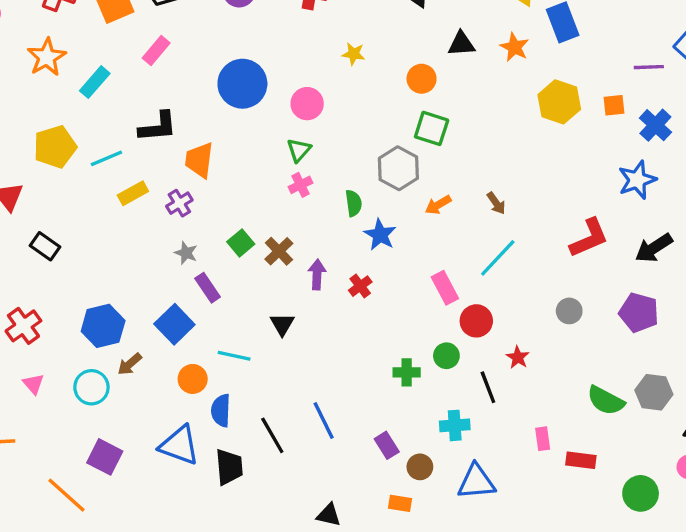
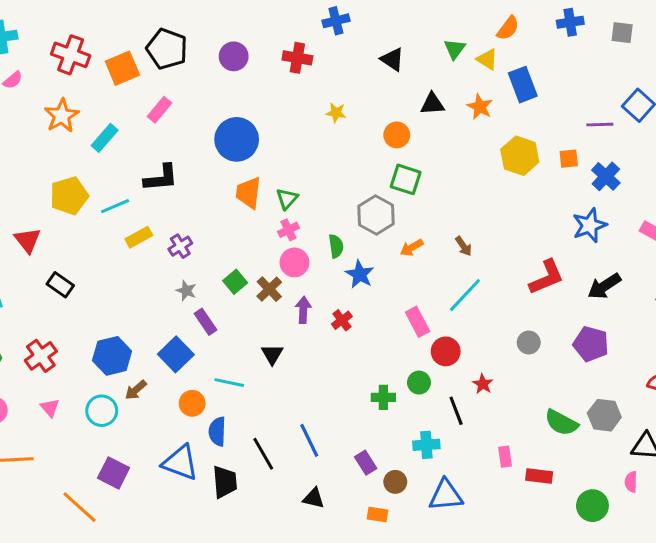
pink circle: (307, 104) -> (294, 262), moved
orange trapezoid: (199, 160) -> (248, 193), moved
black triangle: (329, 515) -> (314, 498), moved

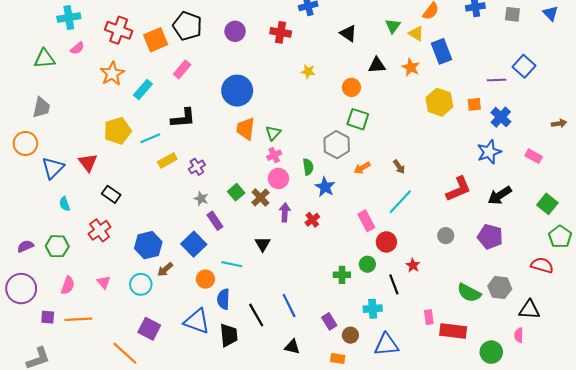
red cross: (41, 356) -> (100, 230), moved
red rectangle: (539, 476) -> (453, 331), size x1.4

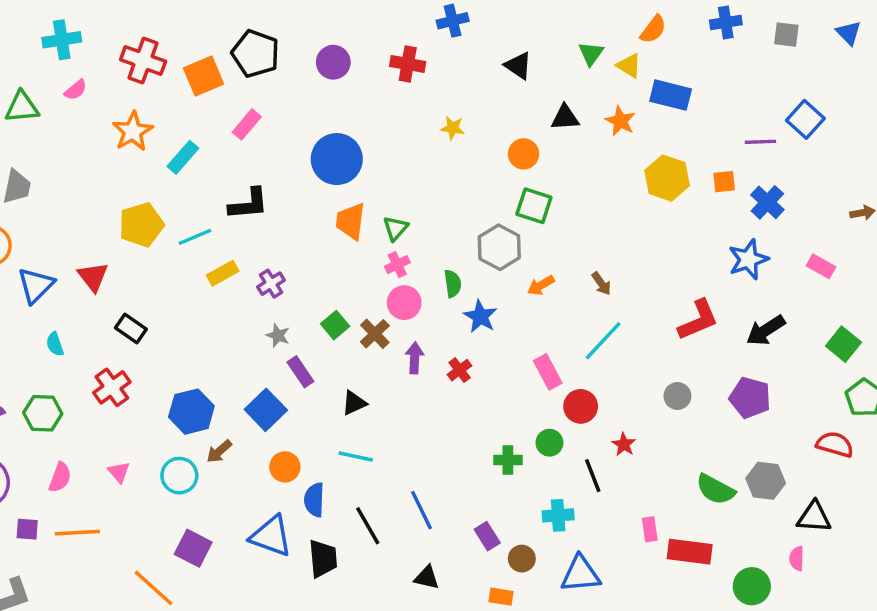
blue rectangle: (441, 51) -> (671, 95), turned -55
black triangle: (263, 244) -> (354, 403), moved, turned 35
cyan line: (232, 264) -> (356, 457), moved

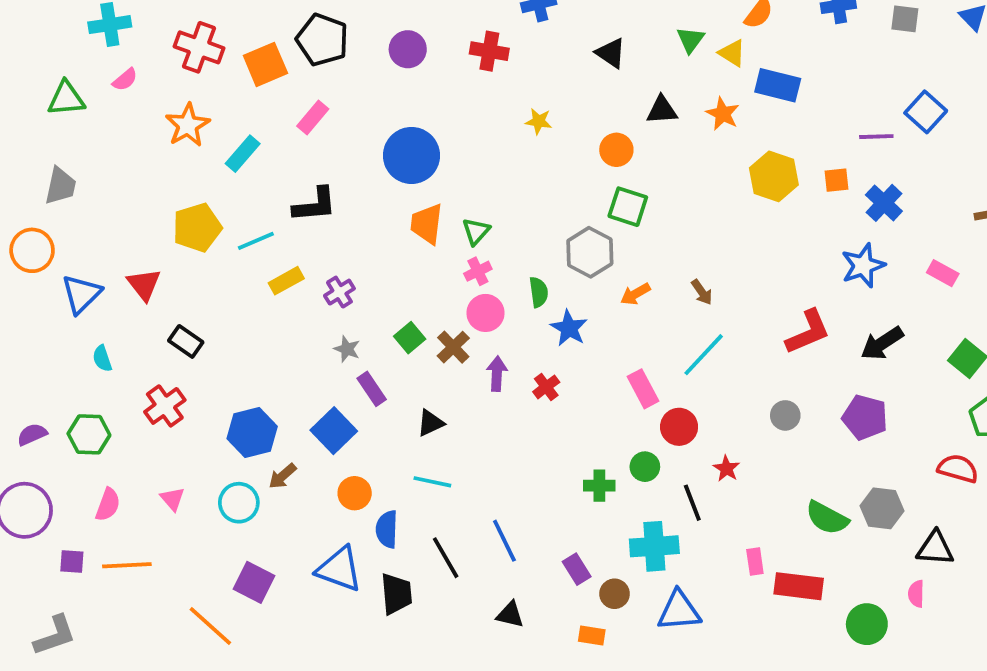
cyan cross: (558, 515) -> (654, 546), size x1.4

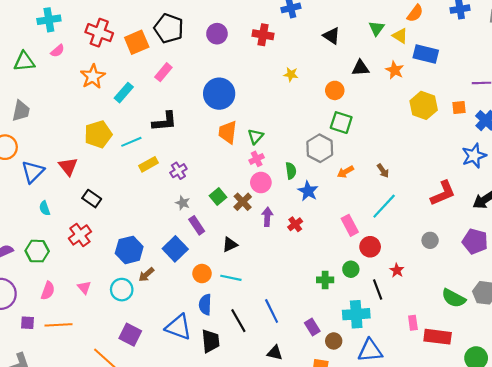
orange circle: (355, 493) -> (202, 274), moved

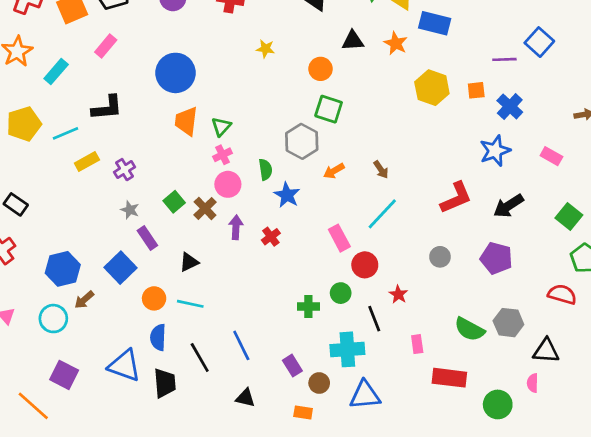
pink rectangle: (413, 323) -> (417, 344), moved

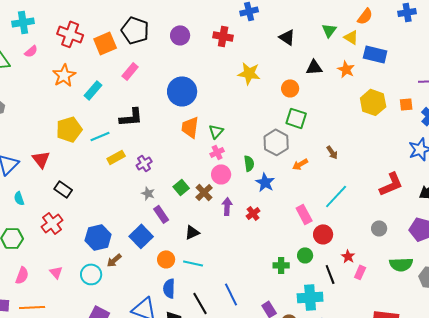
yellow star: (265, 49) -> (249, 73), size x1.6
brown arrow: (381, 170) -> (332, 152), moved
green semicircle: (470, 329) -> (401, 264), moved, turned -30
pink rectangle: (417, 344) -> (360, 272), moved, turned 32

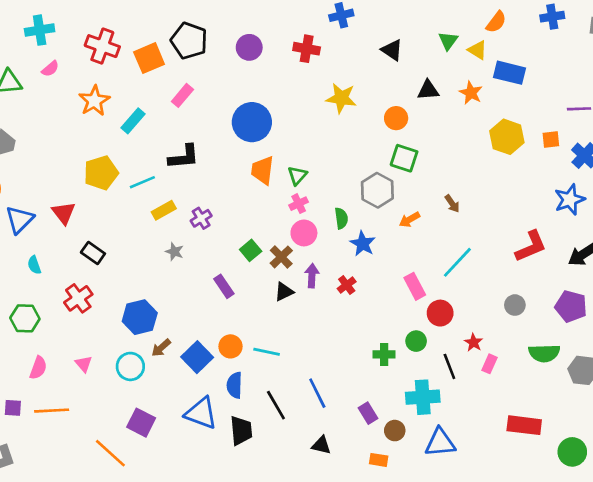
gray star: (148, 193) -> (174, 252), moved
black triangle: (192, 232) -> (284, 292), moved
blue square: (141, 236) -> (197, 357), moved

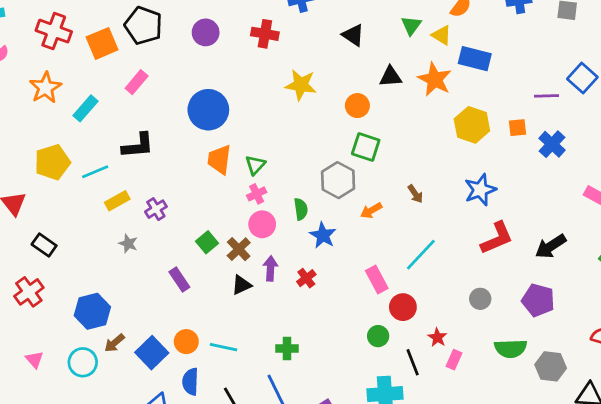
orange star: (471, 93) -> (435, 79), size x1.4
blue star: (570, 200) -> (480, 190), moved
green cross: (384, 354) -> (287, 348), moved

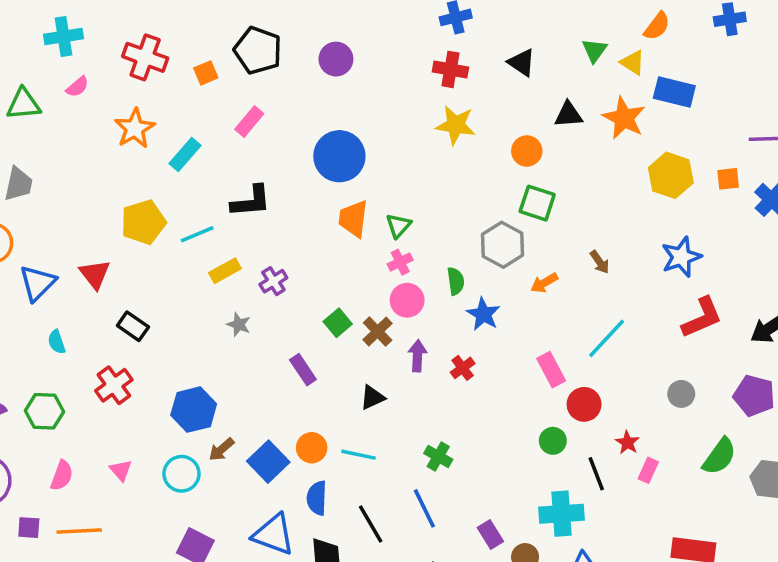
red cross: (265, 34) -> (450, 69), moved
orange square: (102, 43) -> (206, 73), size x0.6
black triangle: (241, 285) -> (372, 397), moved
green cross: (287, 348) -> (438, 456), turned 30
green semicircle: (511, 348) -> (719, 456), turned -52

